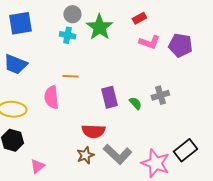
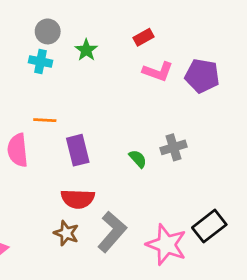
green star: (99, 27) -> (86, 50), size x0.6
purple rectangle: (109, 97) -> (78, 150), moved
gray L-shape: (117, 154) -> (112, 232), turned -92
brown star: (85, 155) -> (66, 233), turned -30

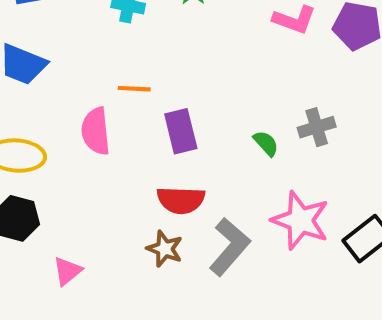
pink star: (166, 245) -> (300, 220), moved

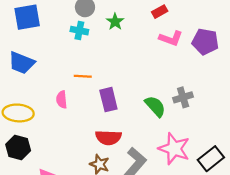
pink semicircle: (96, 131) -> (62, 100), size x0.7
green semicircle: (266, 143) -> (155, 106), size x1.5

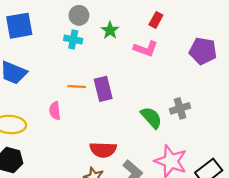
red rectangle: (160, 12) -> (156, 20), turned -32
pink L-shape: (171, 38) -> (146, 49), moved
purple rectangle: (108, 100) -> (103, 89), moved

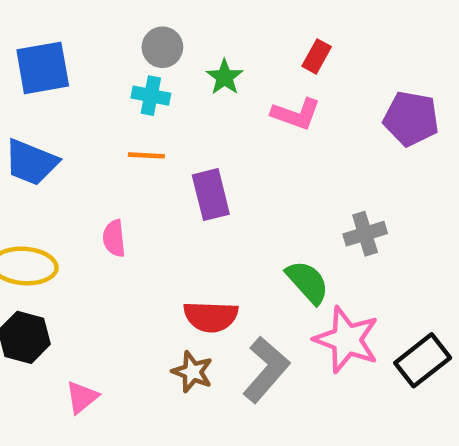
orange line: (77, 87) -> (146, 155), moved
green semicircle: (151, 118) -> (307, 282), moved

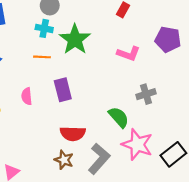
green star: (225, 77) -> (75, 39), moved, size x1.8
pink L-shape: (296, 114) -> (129, 54), moved
purple rectangle: (211, 195) -> (63, 90), moved

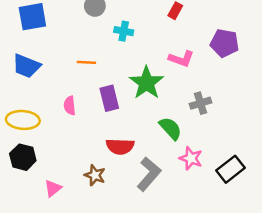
cyan cross: (44, 28) -> (124, 31), moved
green star: (75, 39) -> (146, 83), moved
pink star: (137, 144) -> (191, 158), size x0.7
brown star: (64, 160) -> (95, 175), moved

